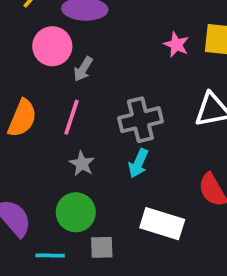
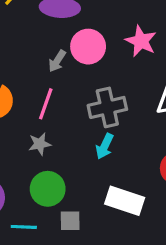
pink star: (176, 45) -> (141, 41), size x1.4
pink circle: (52, 46) -> (88, 47), moved
gray star: (82, 164) -> (40, 144), moved, turned 30

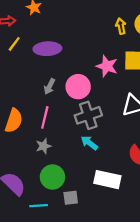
pink circle: (88, 47) -> (78, 87), moved
cyan arrow: (105, 146) -> (89, 143), turned 108

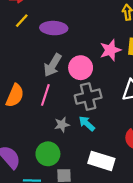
pink star: (107, 66) -> (110, 50), turned 30
gray arrow: (49, 86) -> (53, 65), size x1.5
gray star: (43, 146) -> (62, 125), moved

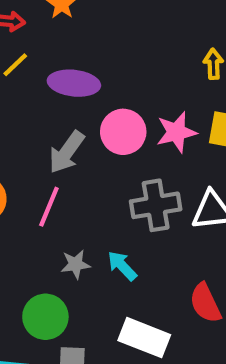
pink circle: (81, 68) -> (123, 132), moved
gray cross: (88, 97) -> (156, 205), moved

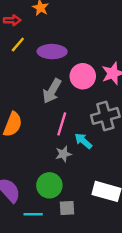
pink line: (49, 207) -> (62, 124), moved
cyan arrow: (122, 266) -> (83, 141), moved

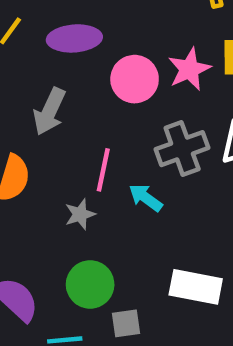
gray arrow: (52, 91) -> (49, 112), moved
gray star: (63, 154) -> (80, 214), moved

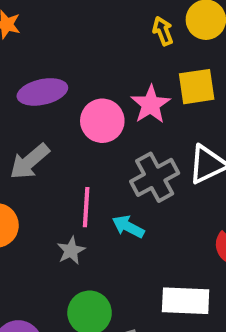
gray arrow: (49, 112) -> (30, 161), turned 33

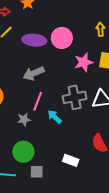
pink circle: (102, 121) -> (62, 38), moved
gray arrow: (30, 161) -> (34, 73), moved
white rectangle: (186, 301) -> (71, 160), size x0.7

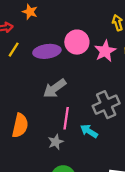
pink star: (84, 62) -> (105, 51), moved

